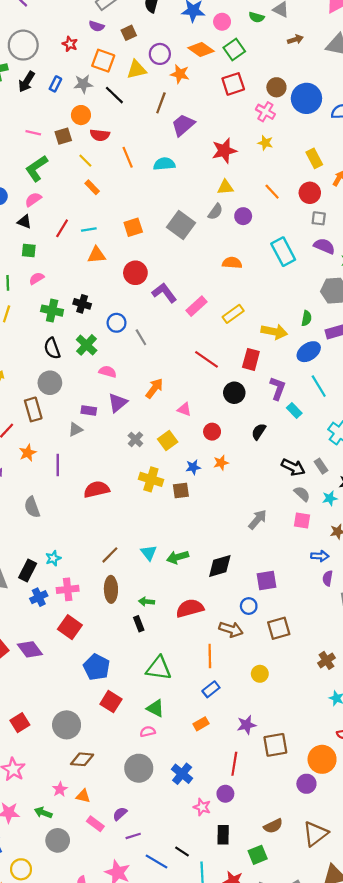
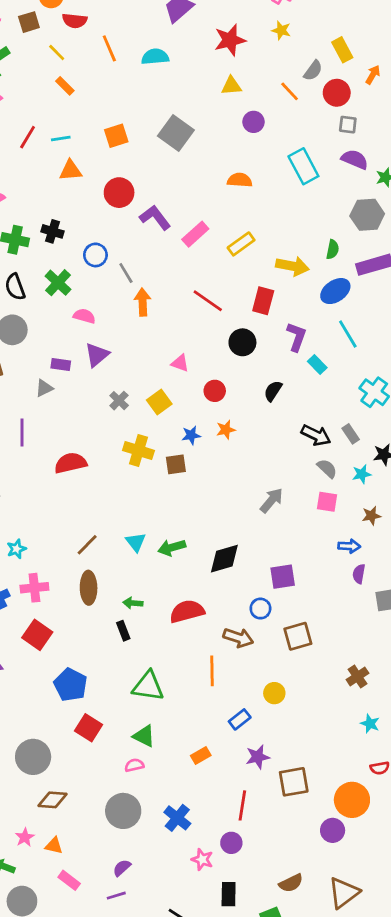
gray semicircle: (215, 212) -> (313, 71), moved
orange arrow: (154, 388) -> (143, 302), moved, turned -40
blue rectangle: (211, 689) -> (240, 719), moved
purple semicircle: (120, 814) -> (122, 868), moved

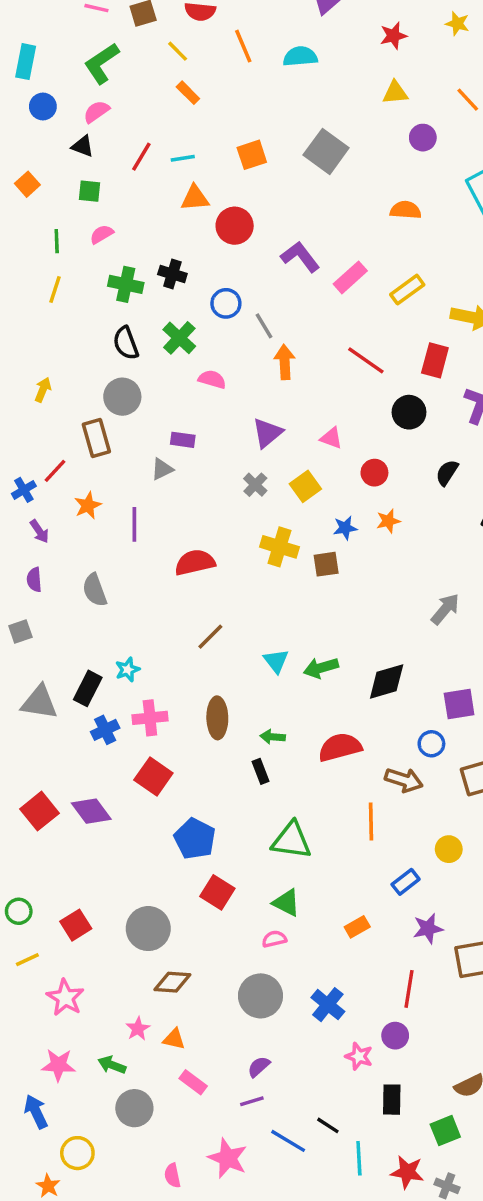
red star: (230, 40) -> (393, 36), size x0.7
red circle: (119, 193) -> (235, 226), moved
purple triangle: (97, 355) -> (267, 433), moved
brown line: (87, 545) -> (210, 637), moved

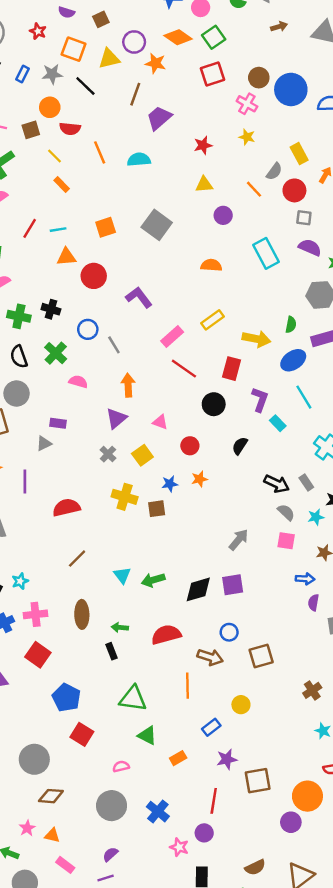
pink rectangle: (350, 277) -> (172, 336), moved
orange arrow: (285, 362) -> (128, 385), moved
purple square: (459, 704) -> (233, 585), moved
green triangle: (286, 903) -> (147, 736), moved

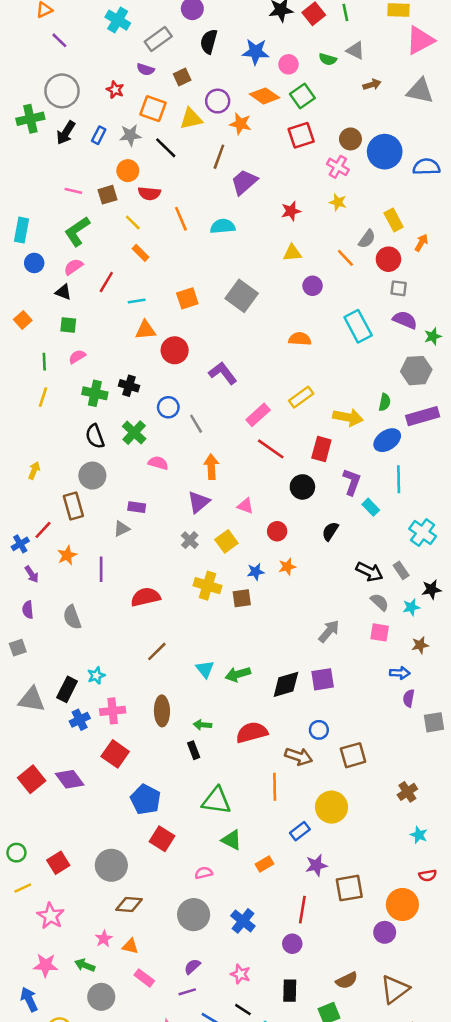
red line: (30, 228) -> (106, 282), moved
cyan line: (304, 397) -> (399, 479), turned 30
yellow circle: (241, 705) -> (332, 807), size x1.6
pink star: (179, 847) -> (240, 974), moved

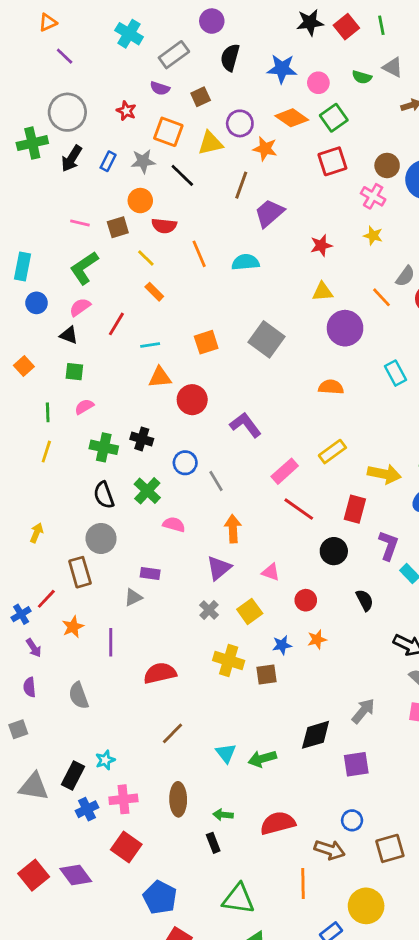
purple circle: (313, 286) -> (345, 328), size x1.6
cyan rectangle: (358, 326) -> (396, 373), size x0.7
black semicircle: (330, 531) -> (365, 600), turned 120
black diamond: (286, 684) -> (316, 735), moved

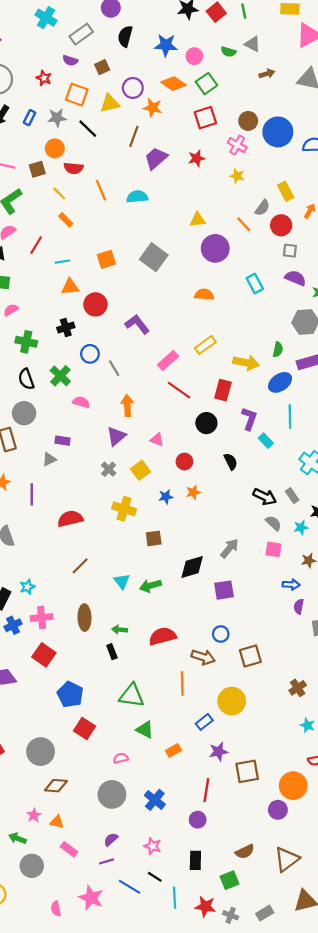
red star: (321, 245) -> (197, 158), moved
black cross: (142, 439) -> (66, 327), moved, turned -35
brown square: (266, 675) -> (154, 538), moved

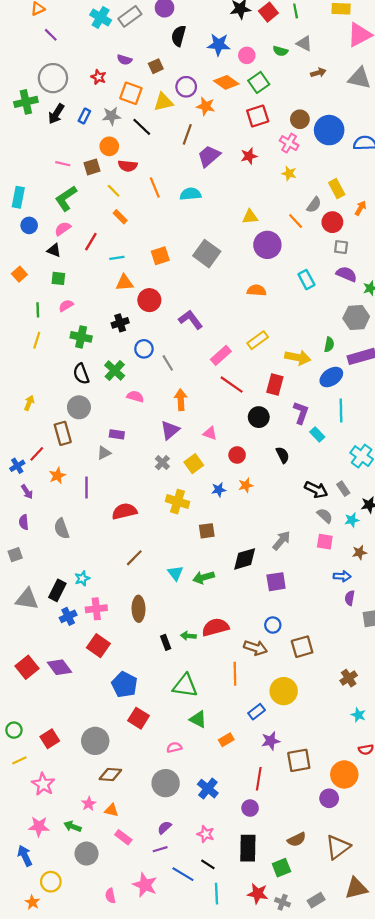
gray rectangle: (81, 34) -> (130, 16), moved
green arrow: (120, 630) -> (188, 636), moved
black rectangle: (195, 860) -> (248, 848), size x1.4
cyan line: (175, 898) -> (216, 894), moved

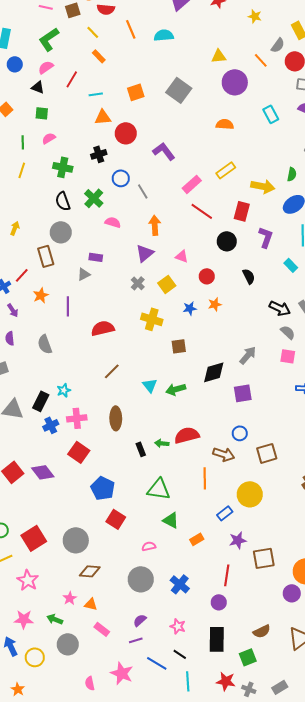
cyan rectangle: (317, 434) -> (291, 265), moved
red square: (50, 739) -> (34, 538), size x1.4
yellow circle: (51, 882) -> (35, 657), moved

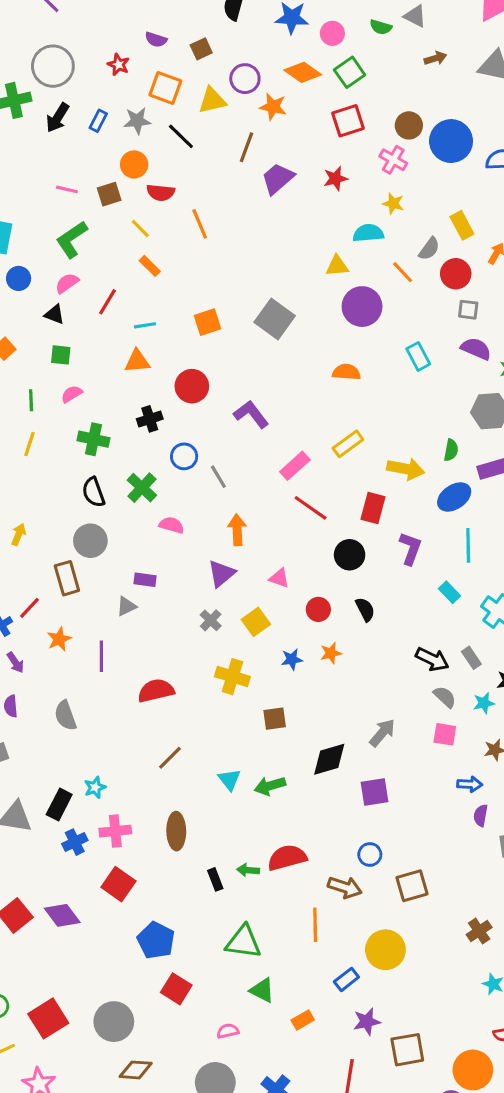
cyan semicircle: (164, 35) -> (368, 233), moved
orange triangle: (103, 117) -> (137, 361), moved
black semicircle: (249, 276) -> (365, 609), moved

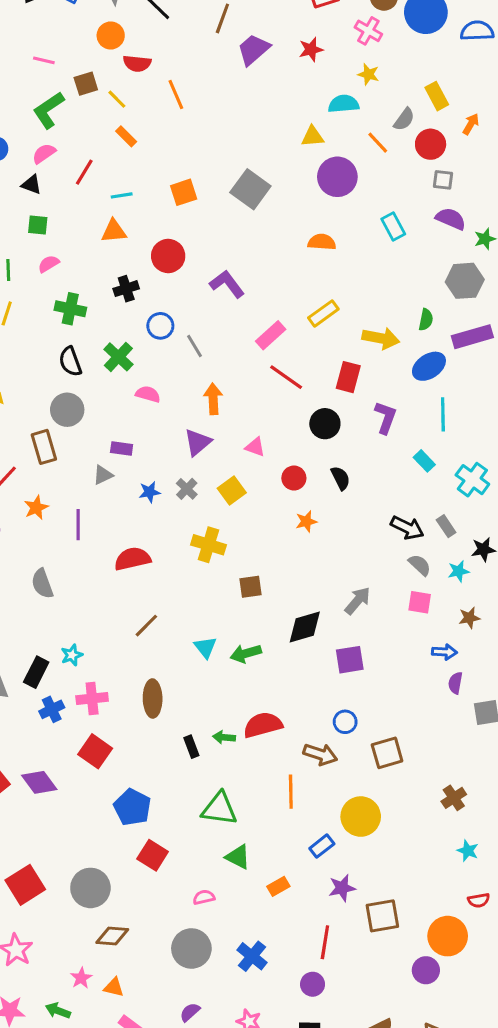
brown square: (109, 194) -> (86, 84), moved
blue star: (292, 659) -> (149, 492), moved

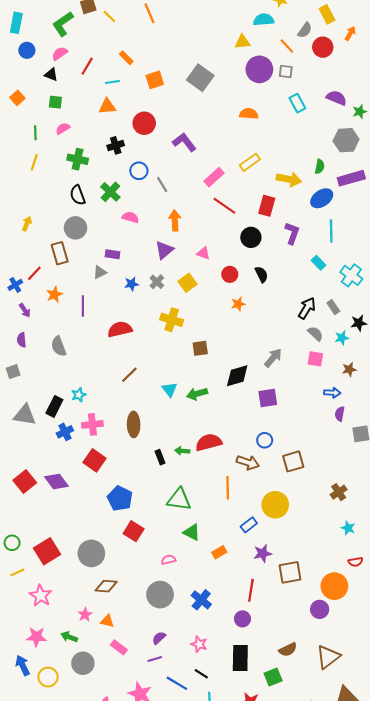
orange rectangle: (126, 136) -> (126, 58), moved
gray square: (443, 180) -> (286, 71), moved
black arrow: (407, 528) -> (307, 308), turned -85

